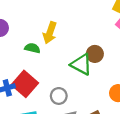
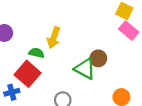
red square: (25, 84) -> (28, 74), moved

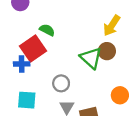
yellow arrow: (54, 38) -> (112, 26), moved
blue cross: (12, 92) -> (22, 64), moved

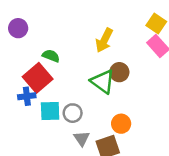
yellow arrow: (112, 26) -> (104, 40), moved
orange circle: (120, 95) -> (121, 124), moved
cyan square: (27, 100) -> (50, 111), moved

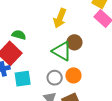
gray circle: (73, 113) -> (55, 78), moved
orange circle: (121, 124) -> (73, 75), moved

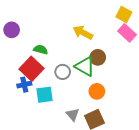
yellow arrow: (60, 18) -> (83, 33), turned 96
gray circle: (55, 78) -> (63, 72), moved

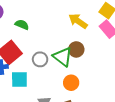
yellow arrow: (83, 33) -> (78, 21), moved
green semicircle: (41, 50) -> (22, 25), moved

